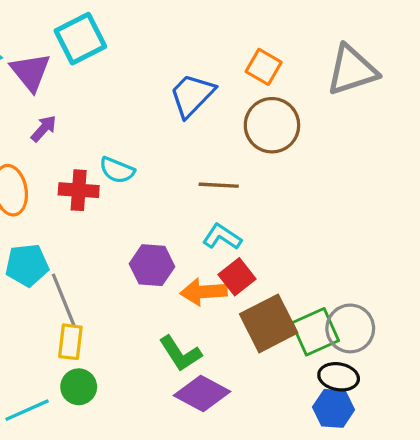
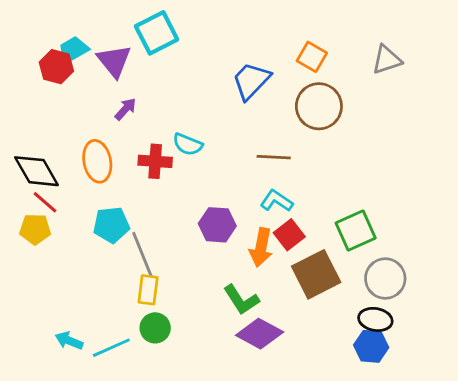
gray triangle: (352, 70) -> (387, 60), size x0.7
orange arrow: (204, 292) -> (261, 247), turned -75
green square: (315, 332) -> (356, 230), moved

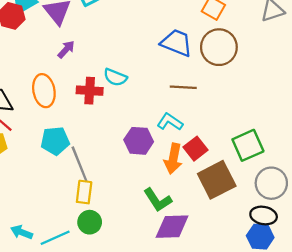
blue trapezoid: (251, 81) -> (177, 43), moved, turned 68
cyan L-shape: (277, 201) -> (170, 122), moved
purple diamond: (260, 334) -> (172, 227), turned -30

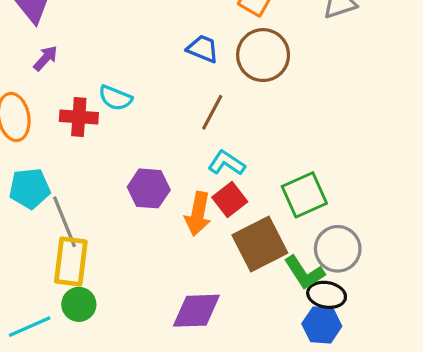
blue trapezoid: (177, 43) -> (203, 49), size x0.7
brown line: (183, 87) -> (212, 112), turned -65
cyan L-shape: (170, 122) -> (227, 163), moved
yellow rectangle: (84, 192) -> (71, 262), size x1.4
green L-shape: (158, 200) -> (304, 273), moved

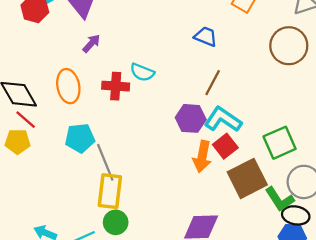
brown circle: (263, 55) -> (289, 46), moved
cyan L-shape: (227, 163) -> (223, 120), size x1.4
purple hexagon: (149, 188) -> (191, 118), moved

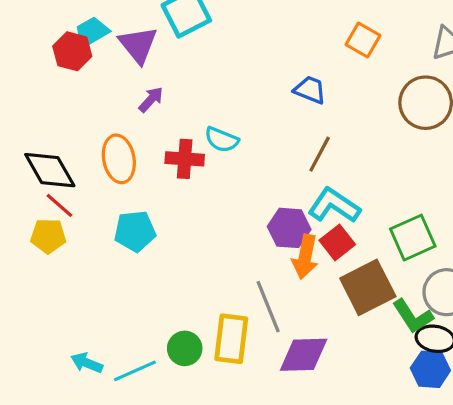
purple hexagon: (191, 118) -> (289, 228), moved
gray line: (105, 162) -> (268, 307), moved
yellow rectangle: (110, 191) -> (231, 339), moved

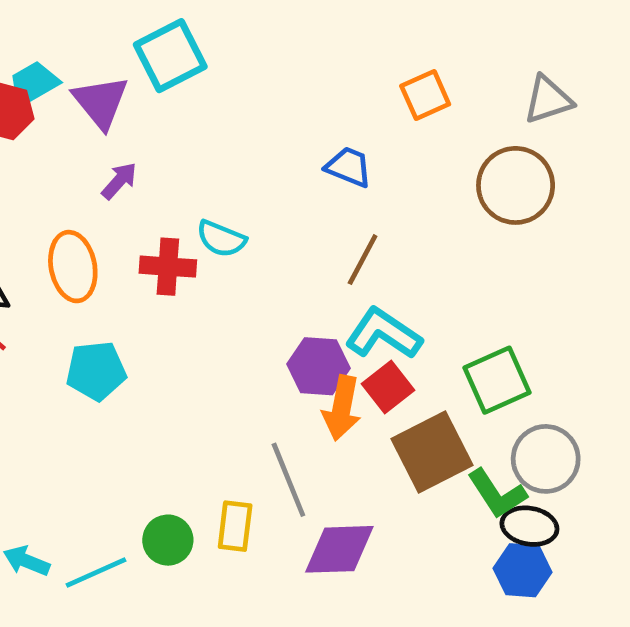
orange square: (363, 40) -> (425, 95), turned 36
yellow rectangle: (231, 339) -> (235, 526), size x0.7

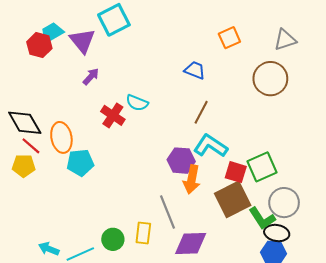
orange ellipse: (73, 267) -> (61, 137), moved
red cross: (168, 267) -> (113, 115), turned 30
red square: (388, 387) -> (236, 172), moved, turned -35

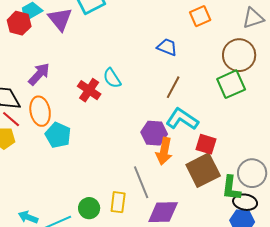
purple arrow: (91, 77) -> (39, 74), moved, size x1.4
cyan semicircle: (137, 103) -> (112, 78), turned 35
cyan pentagon: (80, 163) -> (58, 135), turned 30
green square: (262, 167) -> (231, 84), moved
green L-shape: (262, 218) -> (231, 188), turned 40

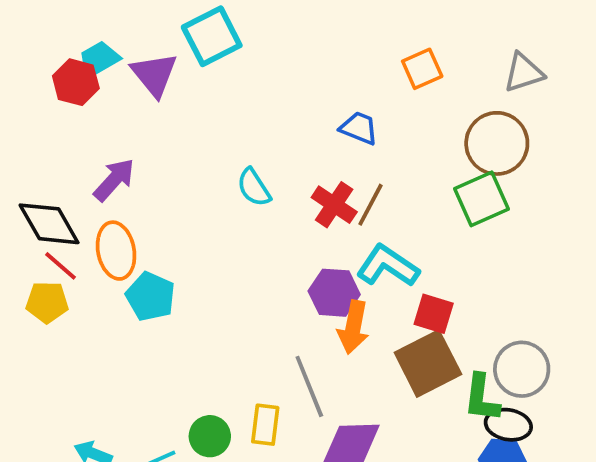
red cross: (89, 90) -> (334, 205), moved

